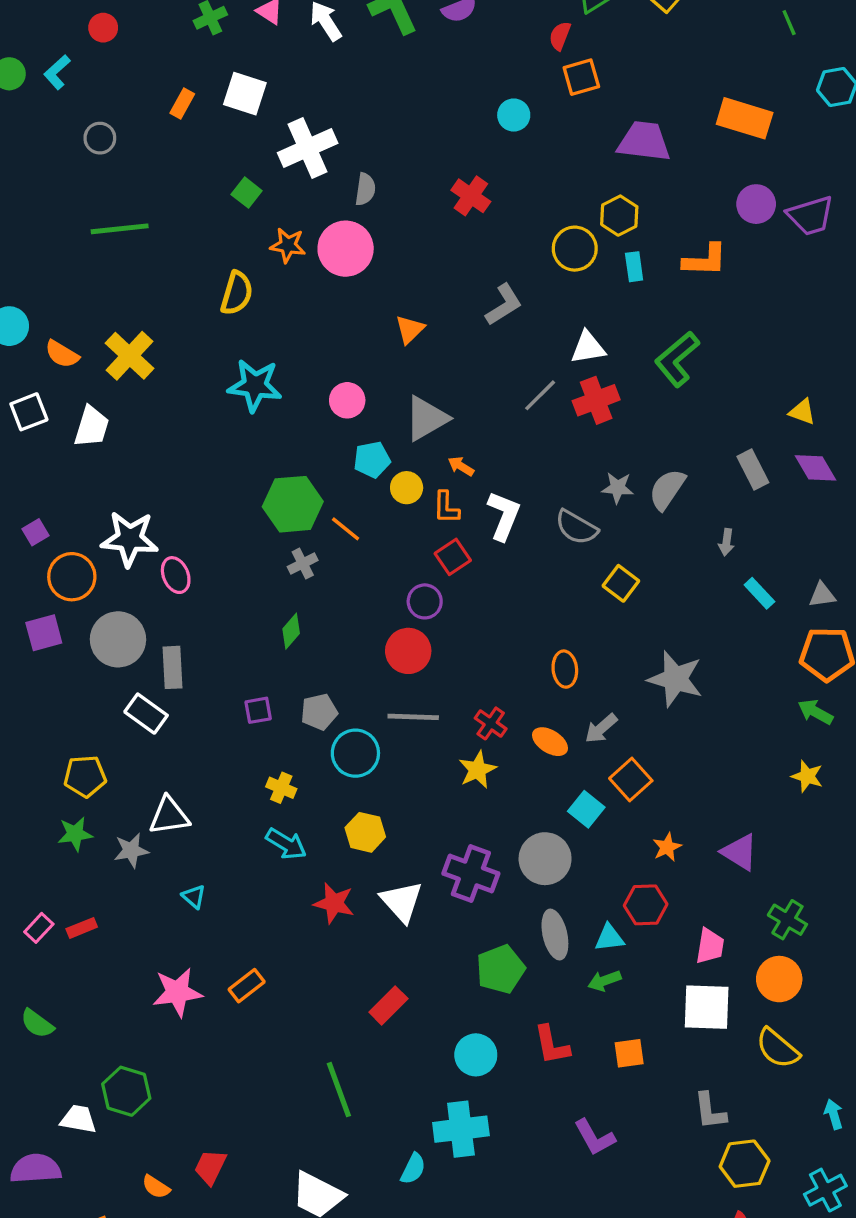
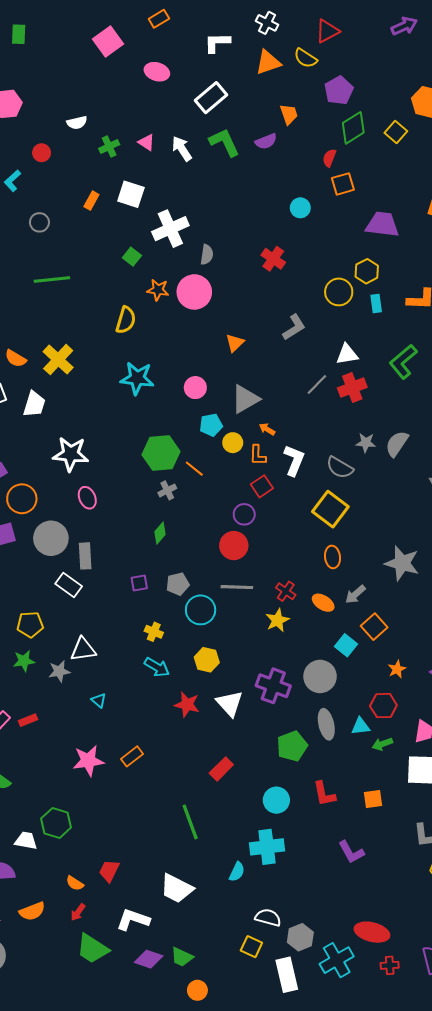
white star: (130, 539) -> (71, 454), moved
yellow square: (621, 583) -> (330, 509), moved, size x1.6
green arrow: (604, 981) -> (382, 744), moved

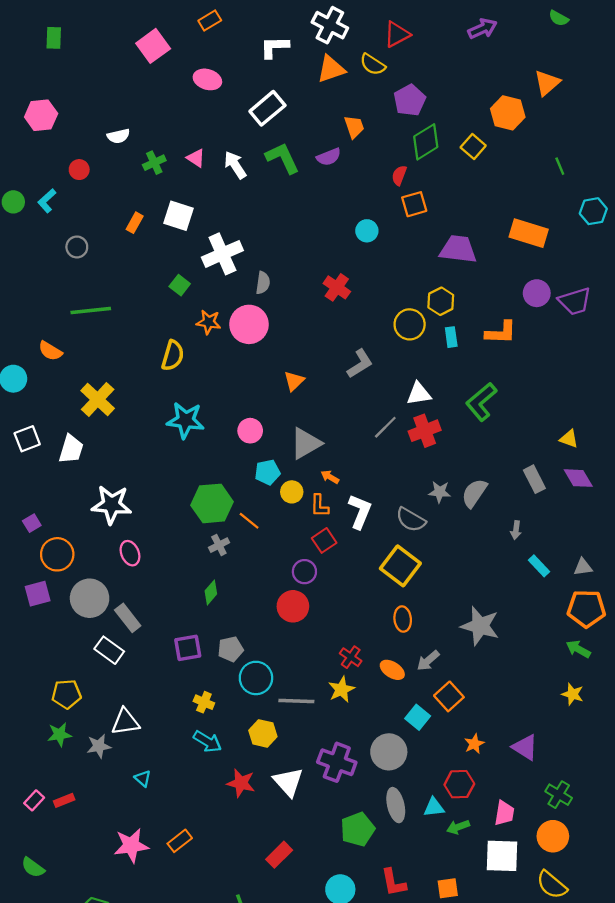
white cross: (267, 23) -> (330, 25), size x1.4
orange semicircle: (16, 358) -> (50, 351), moved
gray rectangle: (85, 556) -> (128, 618), turned -35
purple square: (139, 583) -> (188, 648), size x1.4
gray line: (237, 587) -> (296, 701), moved

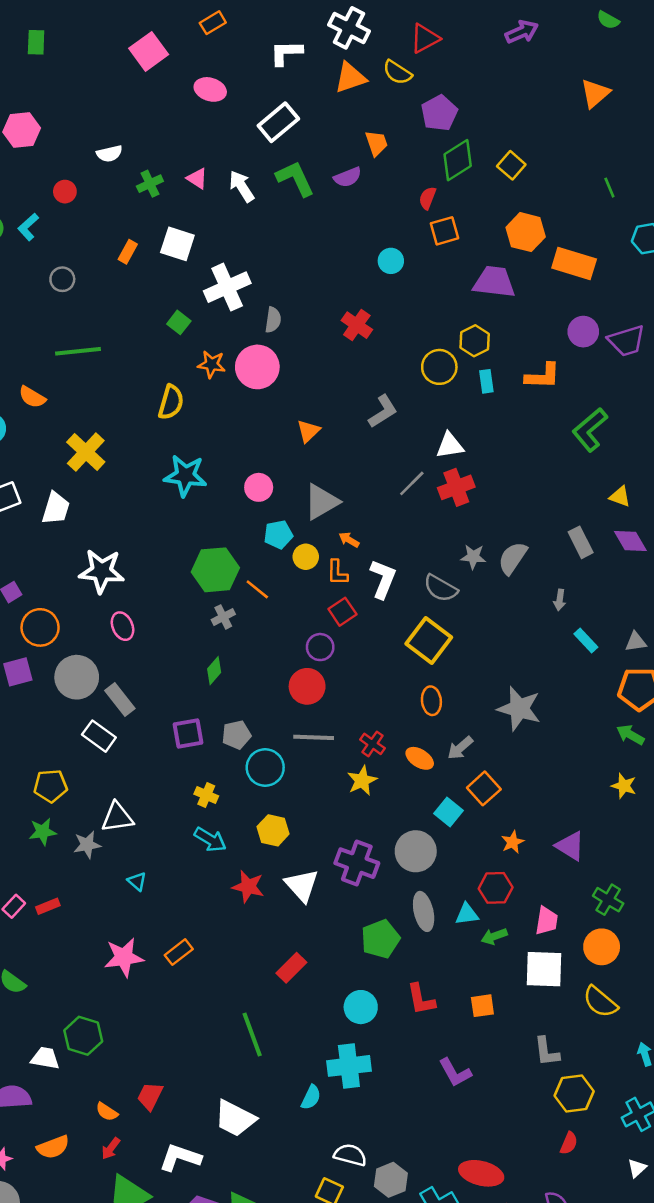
orange hexagon: (508, 113) -> (526, 232), moved
green L-shape: (481, 402) -> (590, 430), moved
gray line: (296, 701) -> (314, 737), moved

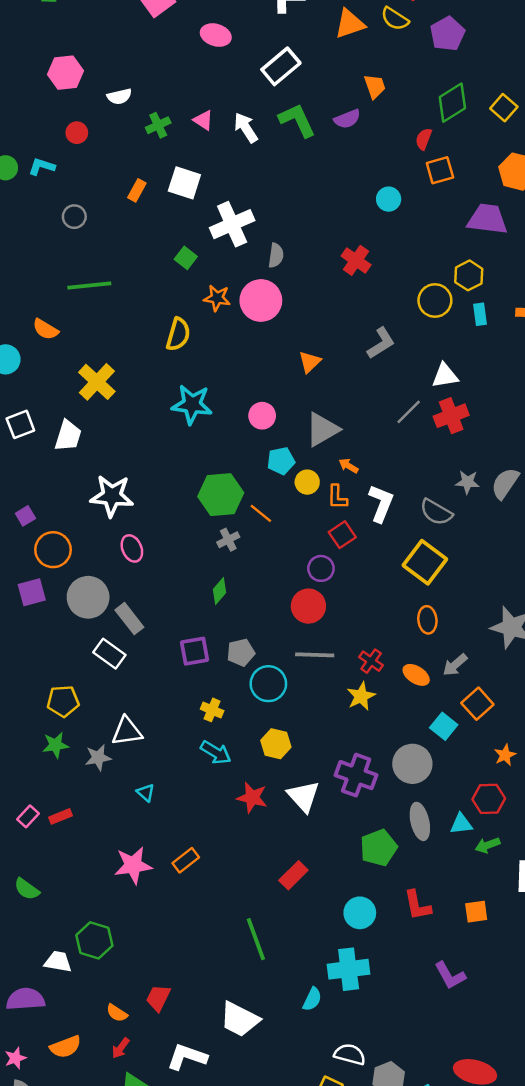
purple pentagon: (439, 113) -> (447, 34), moved
pink hexagon: (22, 130) -> (66, 73), moved
cyan L-shape: (28, 227) -> (42, 167), turned 60

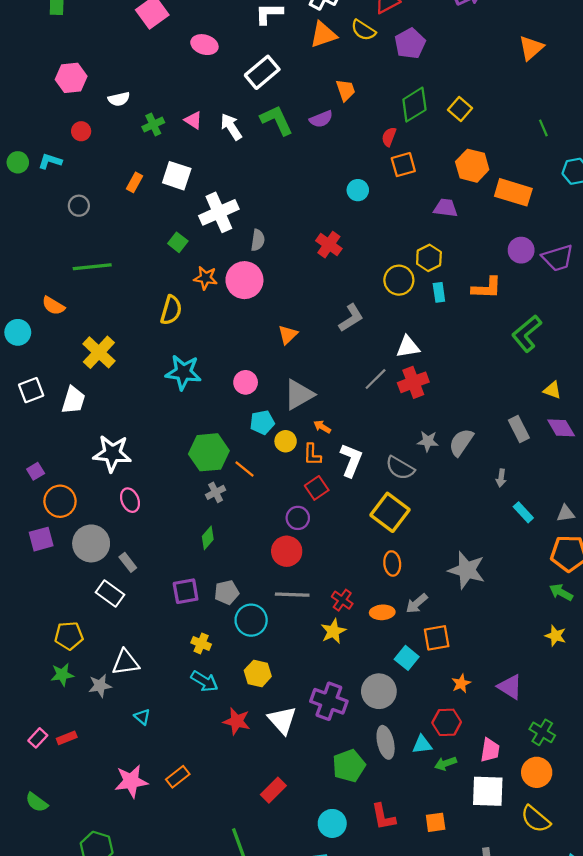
purple trapezoid: (488, 219) -> (446, 208), size x0.7
gray rectangle: (129, 619) -> (128, 562), size x0.7
orange ellipse: (416, 675) -> (382, 612), turned -35
orange square: (477, 704) -> (437, 638), turned 32

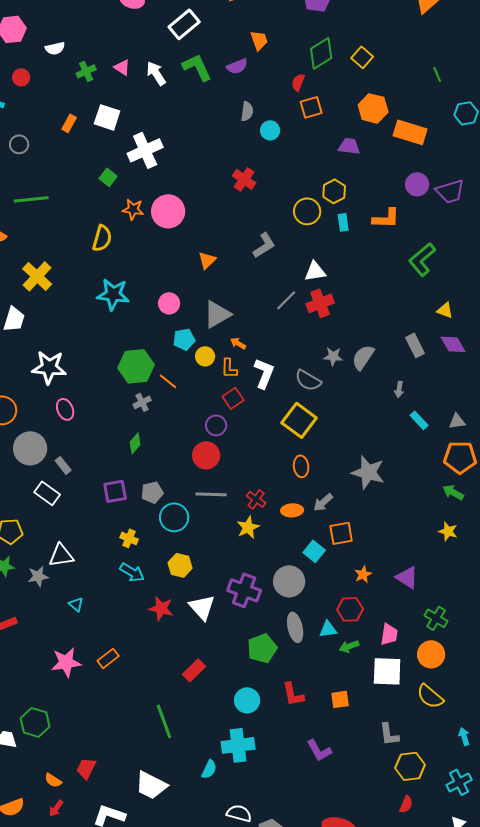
gray semicircle: (258, 240) -> (247, 111), moved

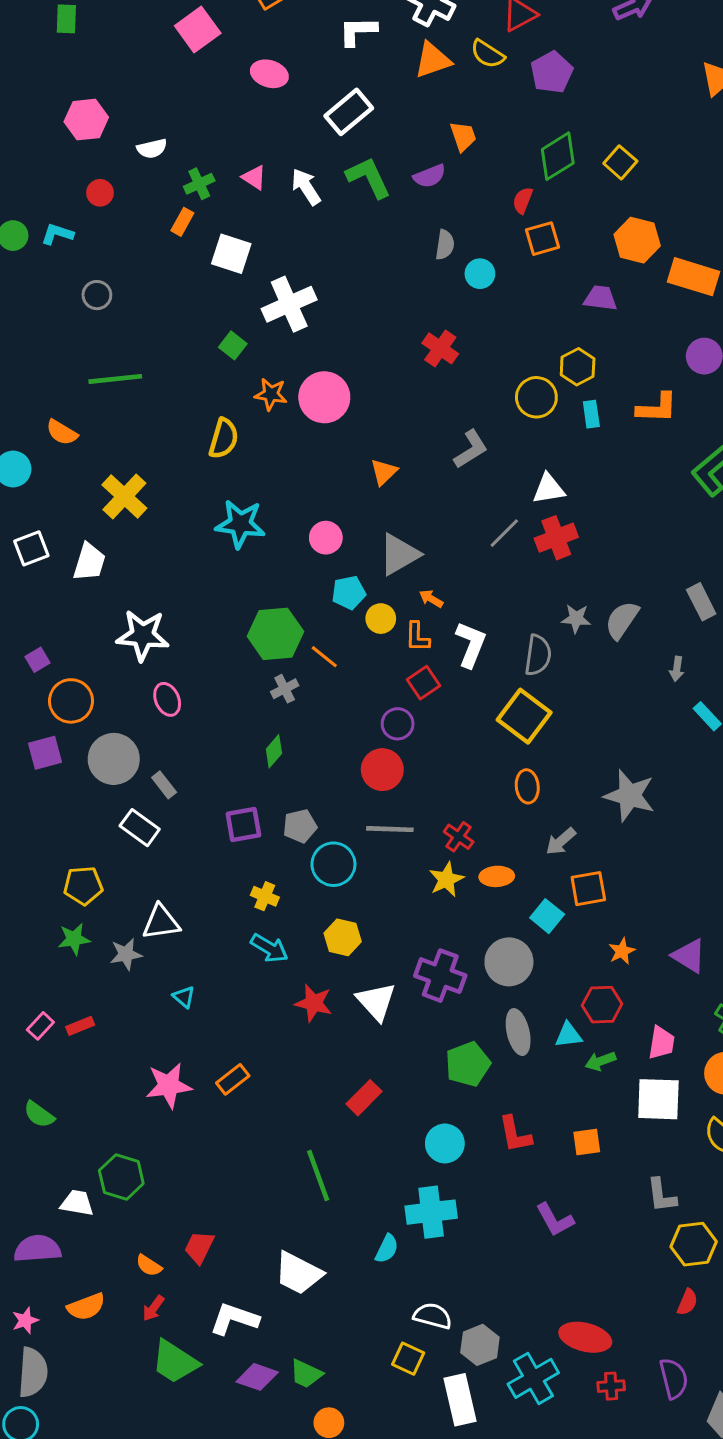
orange rectangle: (69, 123) -> (182, 222), moved
gray semicircle: (308, 380) -> (538, 655), turned -112
orange ellipse: (292, 510) -> (497, 876), moved

